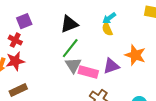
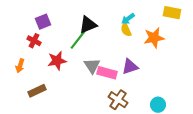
green line: (70, 48) -> (78, 40), moved
orange star: (135, 55) -> (154, 38), moved, turned -30
red star: (15, 61) -> (57, 61), moved

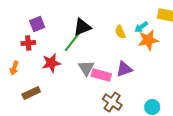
cyan arrow: (128, 19) -> (141, 27), moved
red cross: (34, 41) -> (28, 43), turned -32

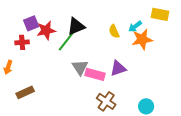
red star: (51, 63) -> (46, 30), moved

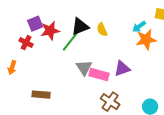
yellow semicircle: (114, 31) -> (102, 30), moved
red cross: (22, 42) -> (26, 43), turned 32
brown rectangle: (25, 92) -> (41, 95), moved, turned 30

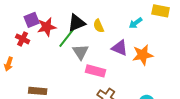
orange star: (146, 40) -> (143, 55), moved
gray triangle: (84, 68) -> (81, 52), moved
purple triangle: (122, 69) -> (120, 48), moved, turned 42

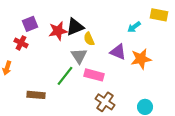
yellow semicircle: (99, 26) -> (89, 39), moved
red star: (47, 27) -> (58, 31), moved
green line: (67, 38) -> (65, 76), moved

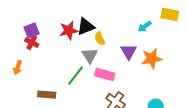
purple square: (30, 24) -> (32, 31), moved
purple triangle: (118, 52) -> (129, 52), turned 36

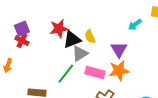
black triangle: (86, 27) -> (72, 40), moved
gray triangle: (90, 56) -> (80, 54), turned 30
orange star: (152, 59) -> (119, 71), moved

